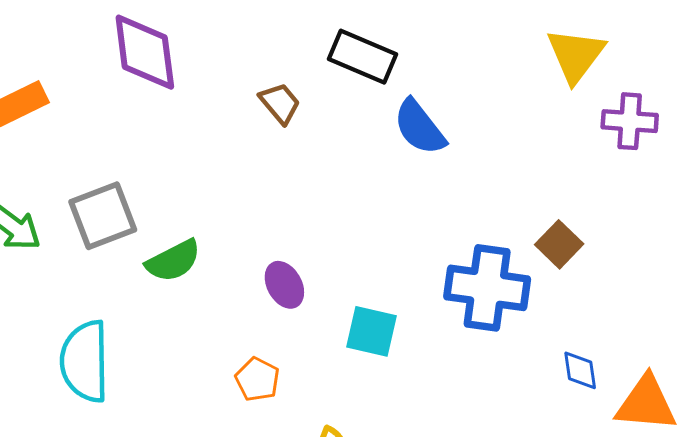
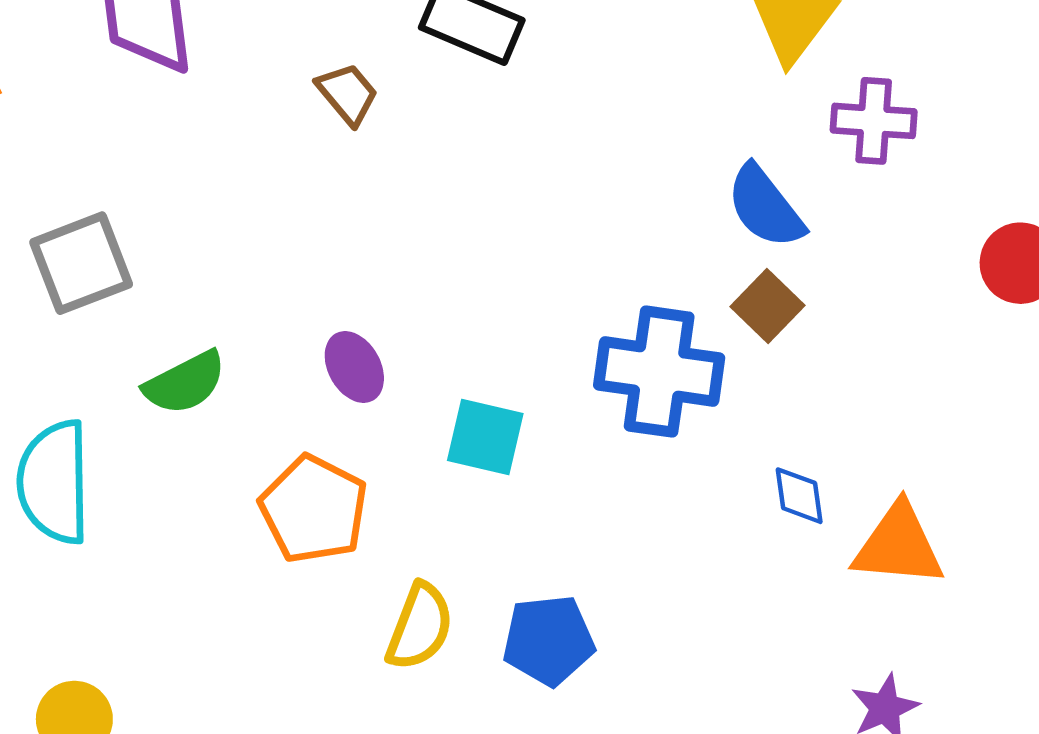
blue semicircle: (420, 127) -> (765, 207), moved
green semicircle: (173, 261) -> (185, 383), moved
orange pentagon: (257, 379) -> (314, 509), size x1.6

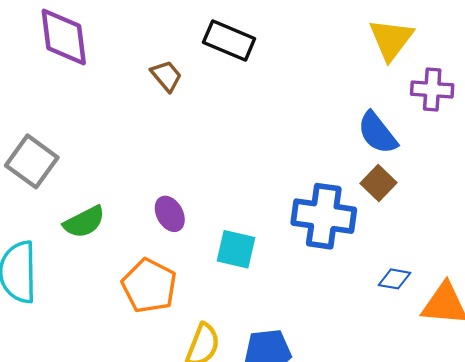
gray square: (81, 263) -> (32, 161), turned -33
blue diamond: (799, 496) -> (394, 279), turned -72

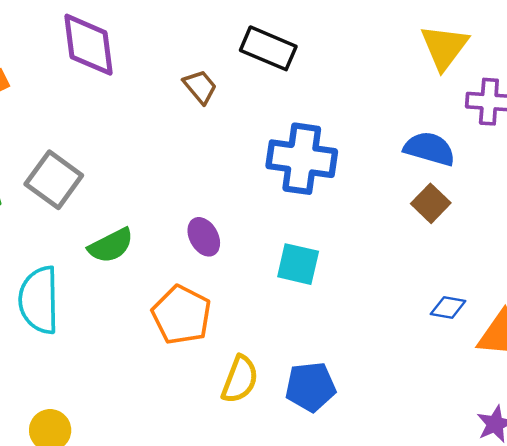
blue semicircle: (377, 133) -> (429, 149), turned 144
blue cross: (324, 216) -> (302, 159), moved
cyan square: (236, 249) -> (298, 264), moved

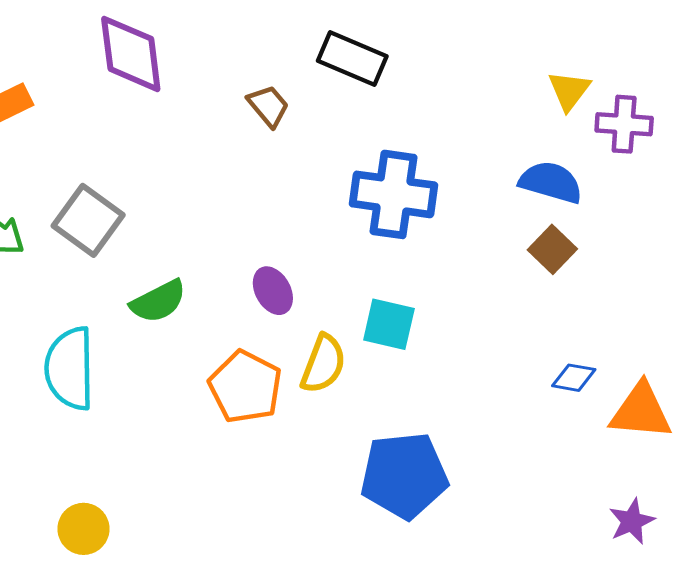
yellow triangle: (444, 47) -> (569, 91), moved, size x0.7
yellow semicircle: (240, 379) -> (323, 364), moved
blue pentagon: (310, 387) -> (404, 475), size x1.4

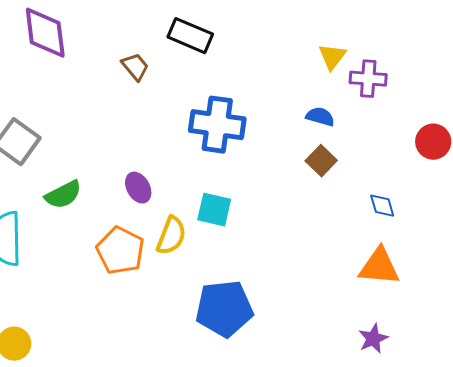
blue semicircle: (551, 182) -> (320, 117), size x0.7
blue diamond: (574, 378) -> (382, 206), moved, turned 64

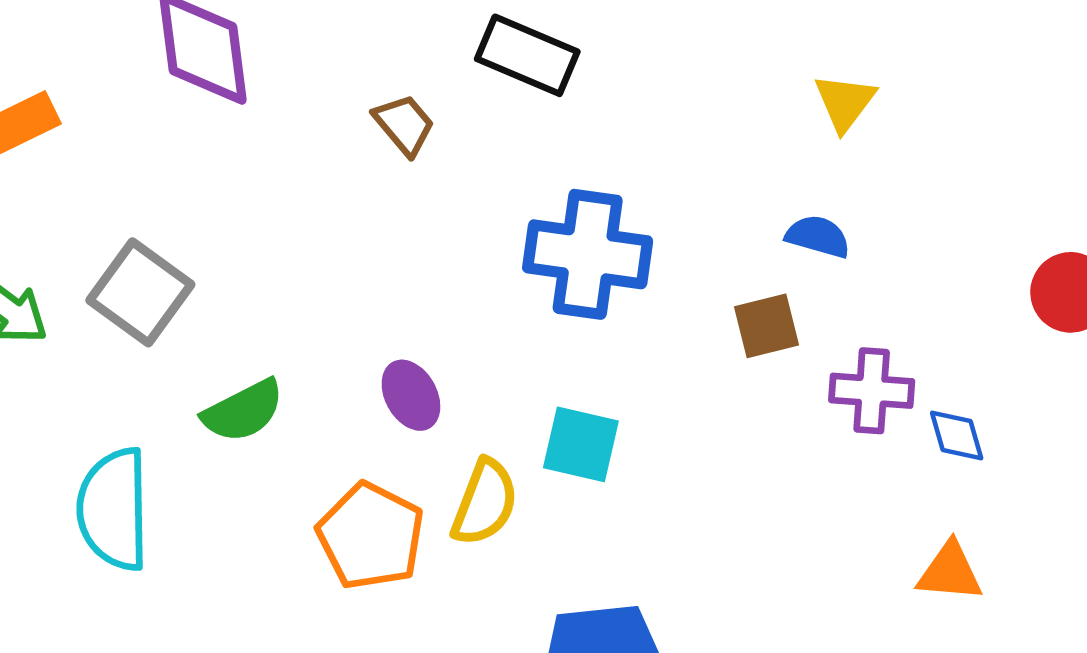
purple cross: (368, 79) -> (872, 391), moved
brown square: (321, 161) -> (767, 326), moved, turned 32
orange triangle: (379, 267) -> (950, 572), size x0.7

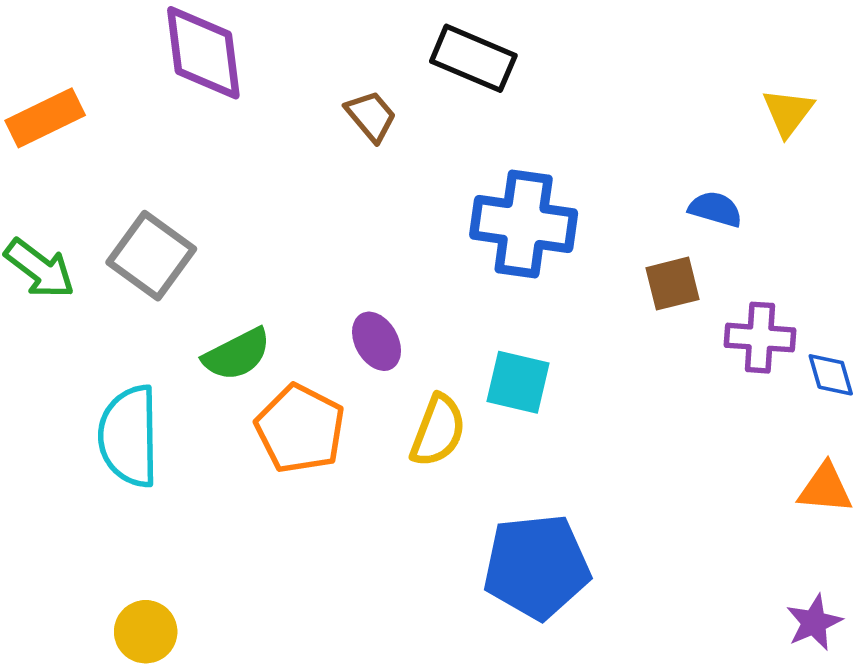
yellow triangle: (845, 102) -> (788, 112), moved
orange pentagon: (371, 536) -> (300, 429), moved

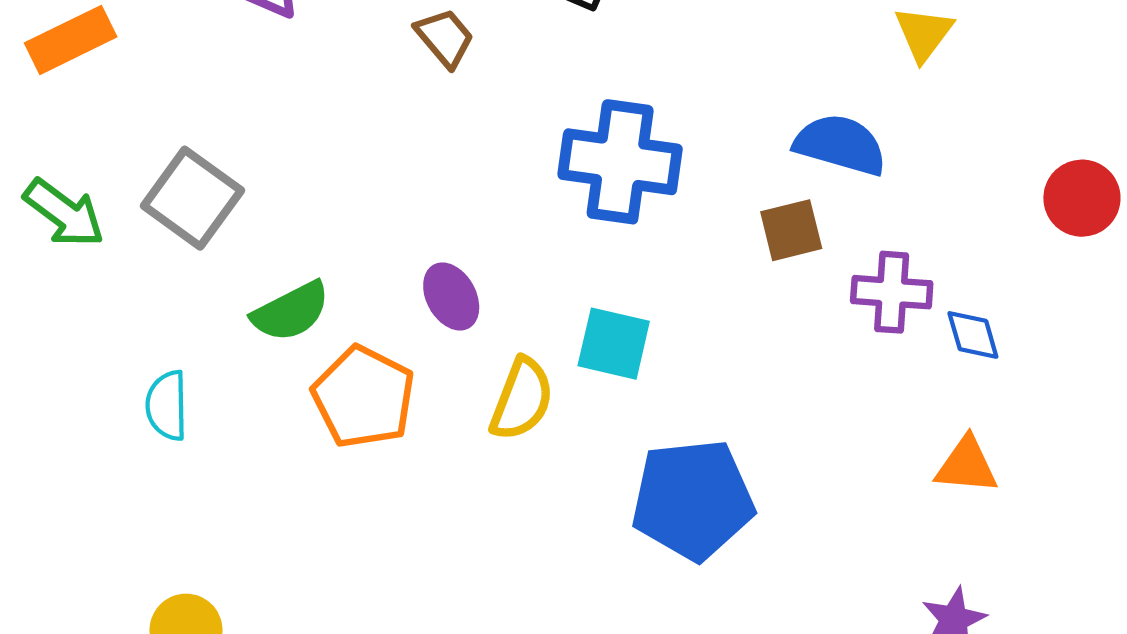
blue semicircle: (715, 209) -> (840, 145), size x1.5
cyan semicircle: (129, 436) -> (167, 406), size x0.6
blue pentagon: (537, 567) -> (693, 500), moved

